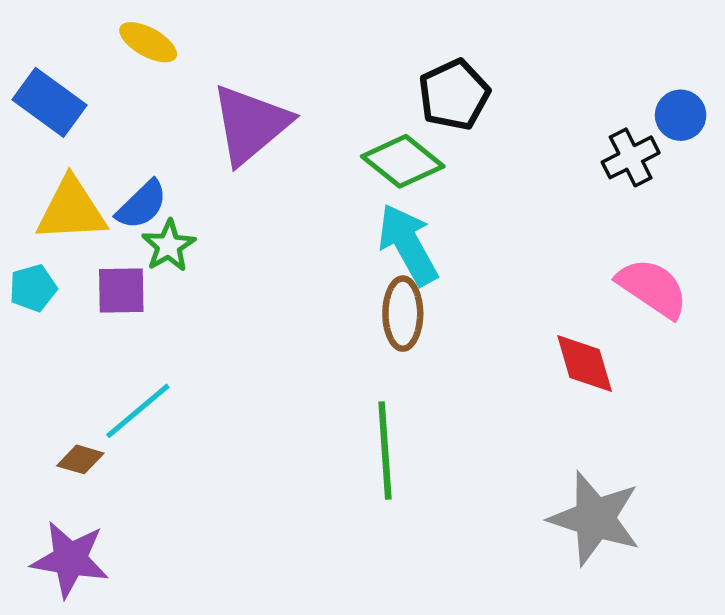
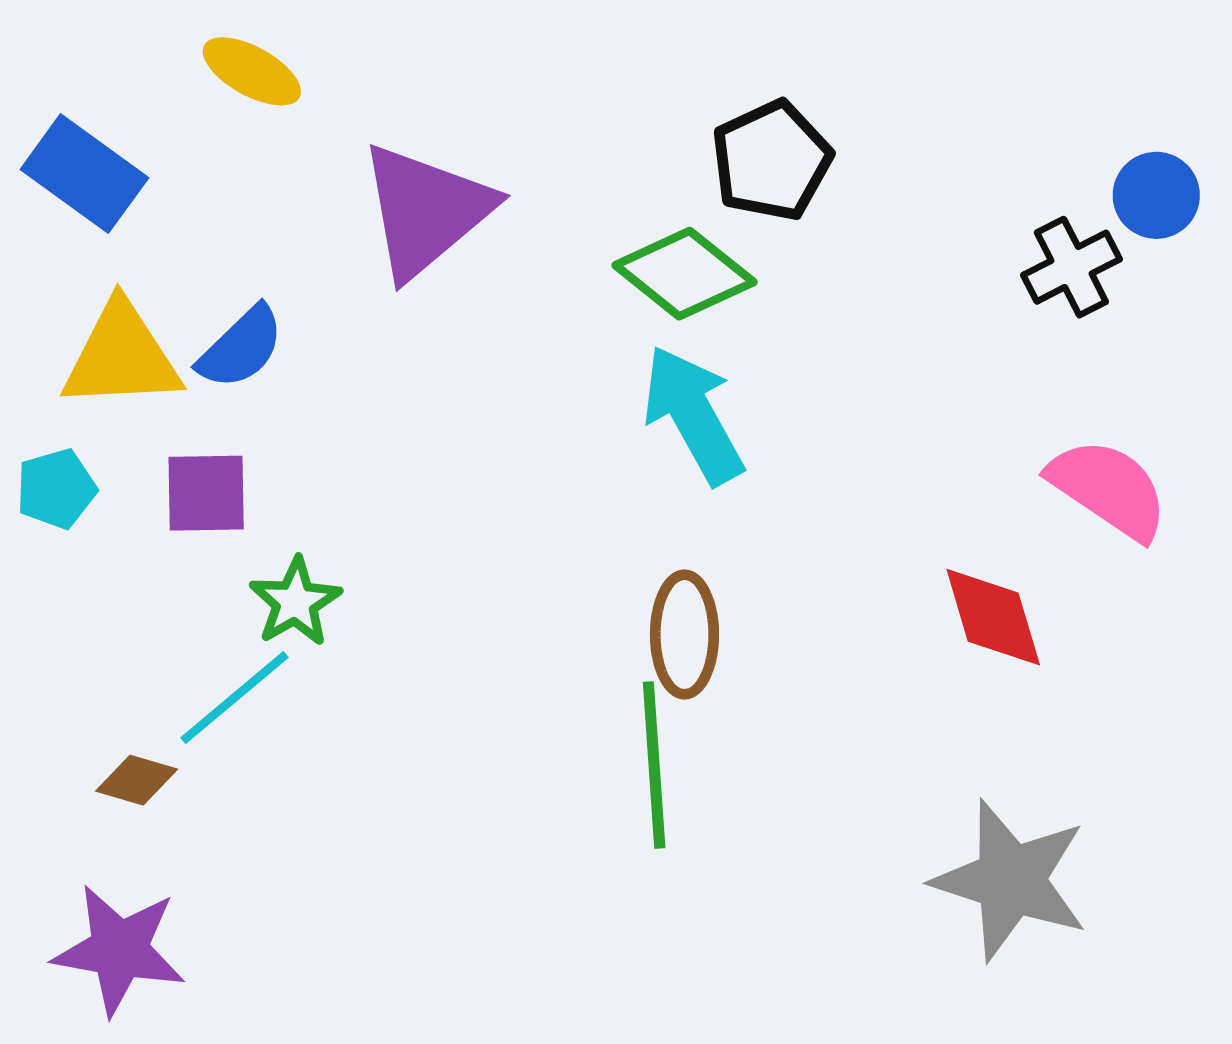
green star: (169, 246) -> (295, 602), moved
brown ellipse: (403, 314) -> (684, 635), moved

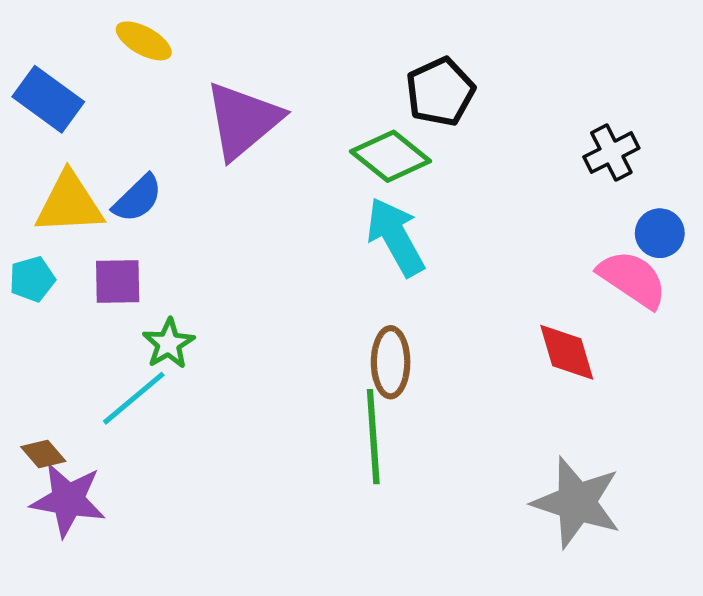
blue circle: (1156, 195) -> (660, 233), moved
brown diamond: (137, 780) -> (43, 454), moved, turned 33
purple star: (119, 950) -> (68, 500), moved

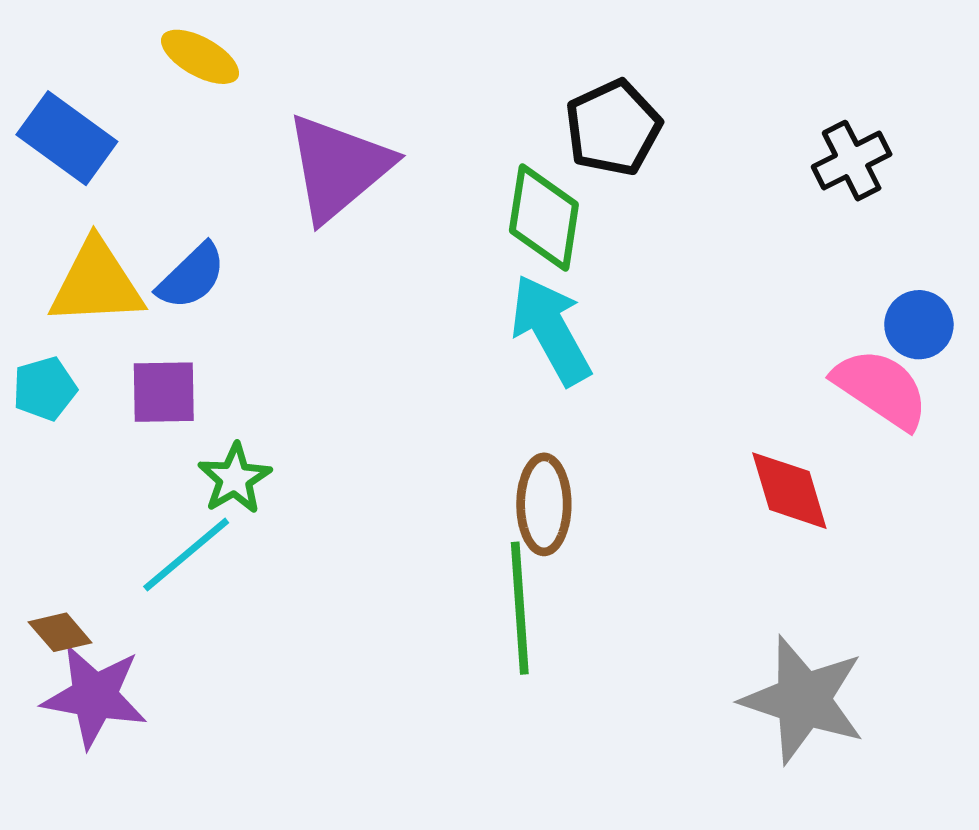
black cross: (611, 153) -> (852, 161), moved
green diamond: (391, 156) -> (544, 218), turned 60

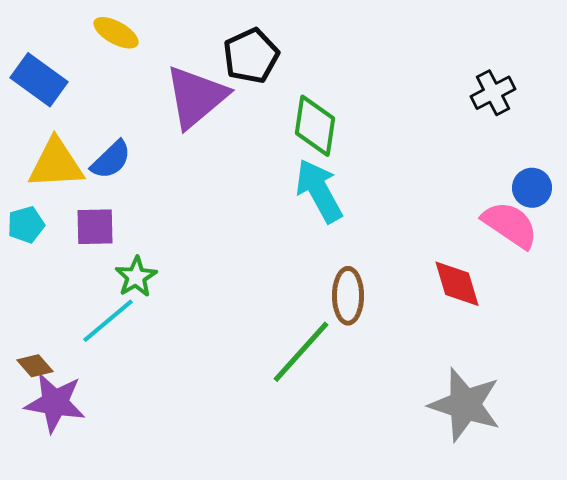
black pentagon: (613, 128) -> (251, 56), moved
brown ellipse: (544, 504) -> (348, 296), moved
green line: (520, 608) -> (301, 352), turned 46

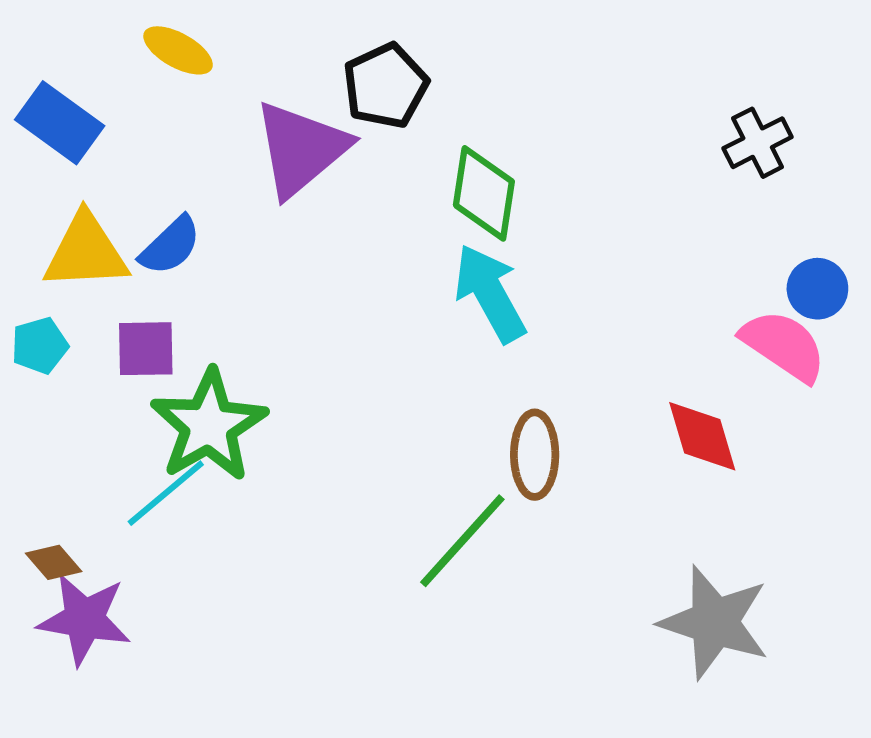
green star: (136, 277) -> (209, 425), size x1.8

